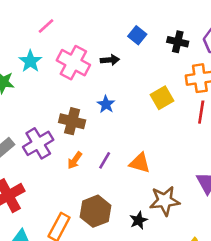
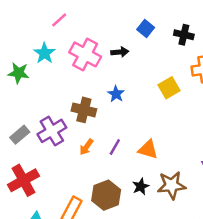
black star: (139, 220) -> (141, 186), moved

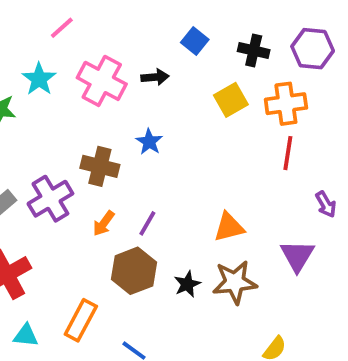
yellow square: (169, 88) -> (231, 100), moved
orange triangle: (148, 149) -> (229, 227), moved, turned -30
brown hexagon: (106, 195) -> (134, 271), moved

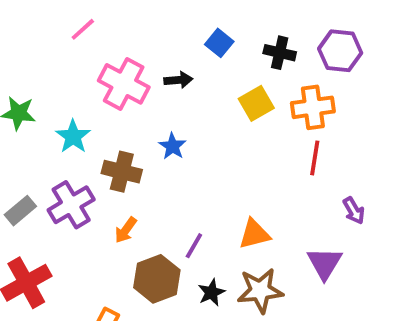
cyan star: (39, 79) -> (73, 137), moved
purple line: (147, 223) -> (194, 246), moved

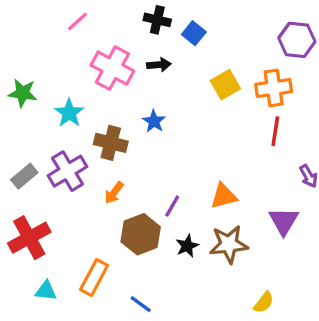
black cross: (280, 53) -> (157, 20), moved

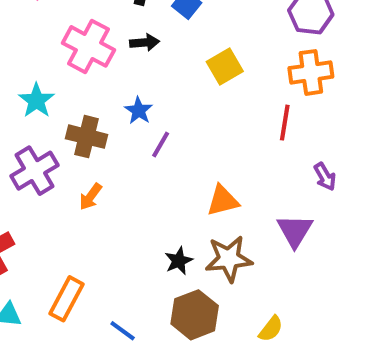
orange cross: (274, 88) -> (311, 72), moved
purple line: (172, 206) -> (161, 145), moved
brown hexagon: (141, 234) -> (195, 315), moved

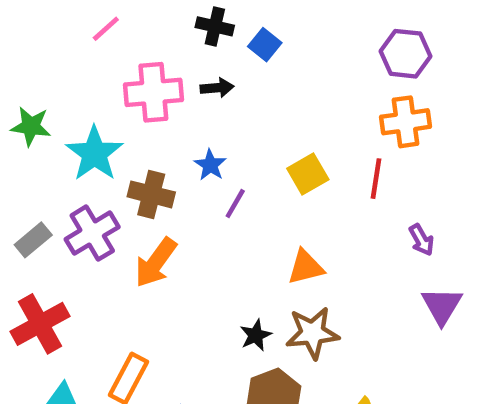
pink cross: (89, 46) -> (153, 92), turned -33
yellow square: (225, 66) -> (308, 174), moved
cyan star: (36, 101) -> (94, 154), size x1.4
orange arrow: (91, 197) -> (156, 263), size x1.6
purple triangle: (295, 231) -> (442, 306), moved

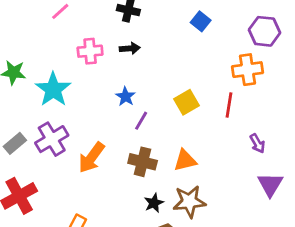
blue square: (265, 45) -> (201, 21), moved
purple hexagon: (405, 54) -> (265, 31), moved
pink cross: (153, 92) -> (90, 51), size x0.7
brown cross: (151, 194) -> (143, 162), moved

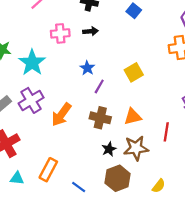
blue square: (201, 21) -> (134, 11), moved
red line: (229, 105) -> (166, 132), moved

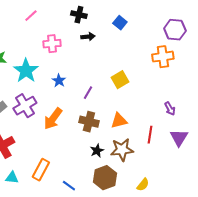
black arrow: (91, 31) -> (88, 37), moved
blue star: (87, 68) -> (59, 81), moved

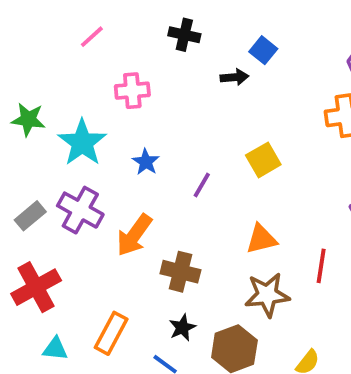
black arrow: (88, 37) -> (234, 77), moved
purple cross: (25, 106) -> (80, 210), turned -30
brown cross: (89, 122) -> (180, 272), moved
black star: (97, 151) -> (182, 328), moved

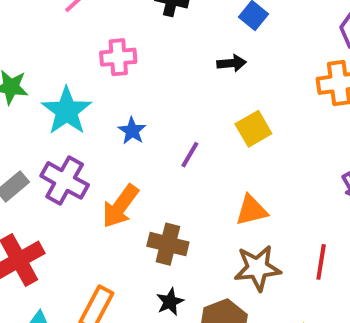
black arrow: (234, 77) -> (232, 63), moved
red line: (321, 266) -> (321, 262), moved

